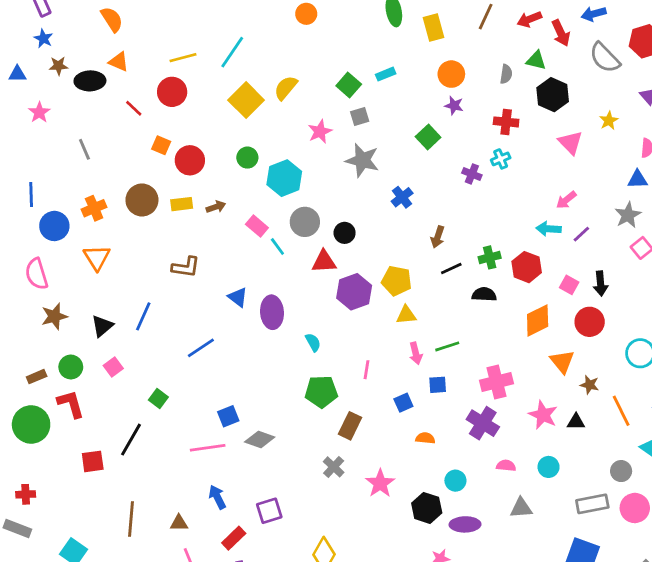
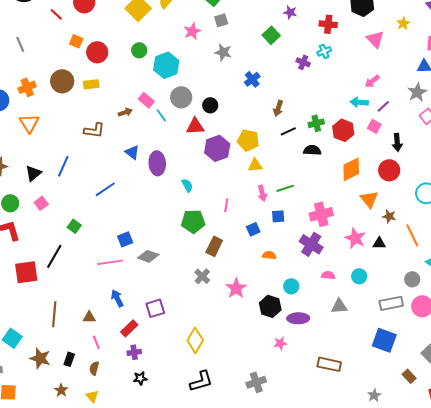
gray star: (362, 160) -> (223, 52), size x0.7
brown arrow: (216, 207) -> (125, 112), moved
pink square: (569, 285) -> (374, 126), moved
red square: (93, 461) -> (26, 272), size x1.4

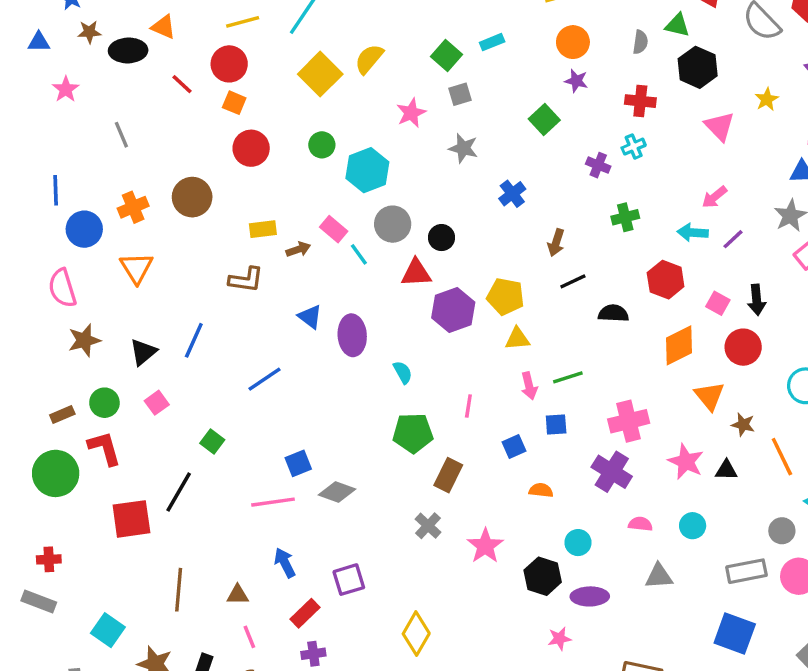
orange square: (76, 41) -> (234, 103), moved
yellow rectangle: (91, 84) -> (263, 229), moved
green cross: (316, 123) -> (625, 217), moved
pink square: (374, 126) -> (718, 303), moved

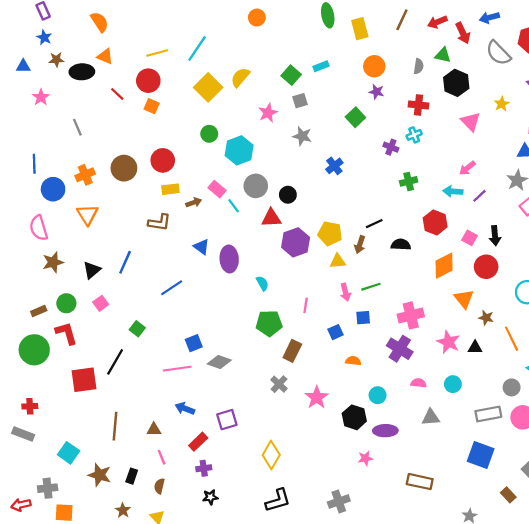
red circle: (251, 148) -> (163, 160), moved
brown arrow: (556, 243) -> (360, 245), moved
blue arrow: (285, 563) -> (185, 408), turned -42

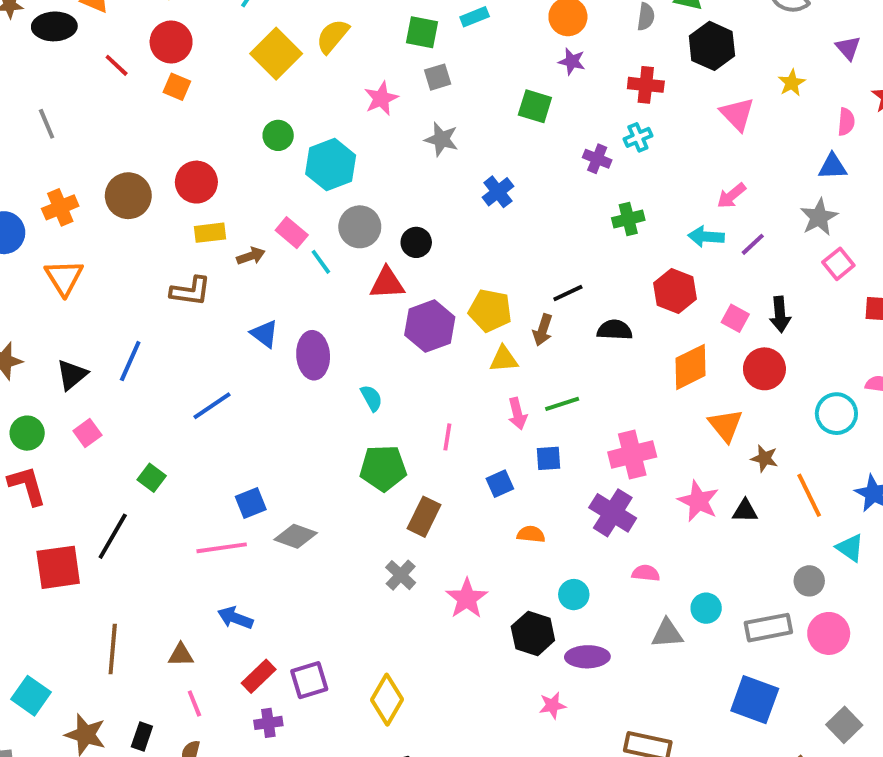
green square: (291, 75) -> (422, 32), turned -30
green square: (355, 117) -> (535, 106), turned -30
cyan circle: (453, 384) -> (706, 608), moved
purple square: (227, 420) -> (309, 680), moved

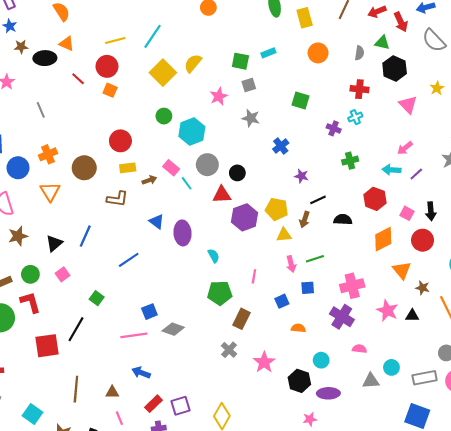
purple star: (572, 61) -> (301, 176), moved
brown circle: (128, 196) -> (84, 168), moved

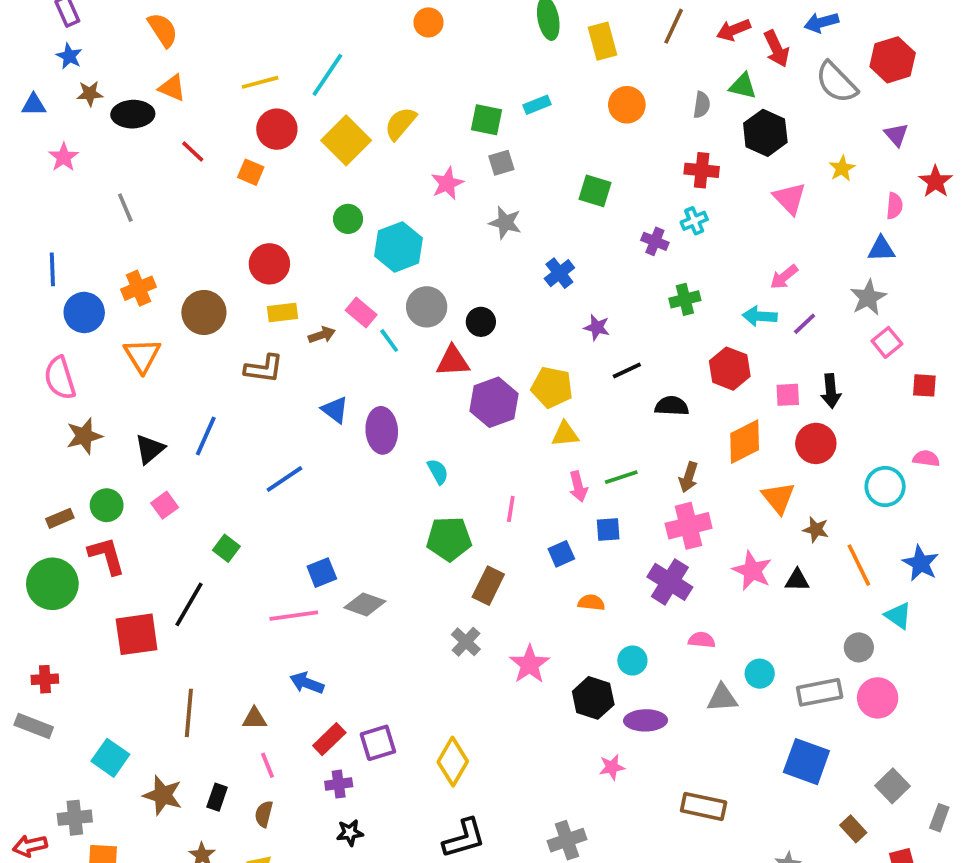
red circle: (107, 66) -> (277, 129), moved
pink square: (407, 213) -> (788, 395), turned -32
brown arrow: (305, 219) -> (689, 477), moved

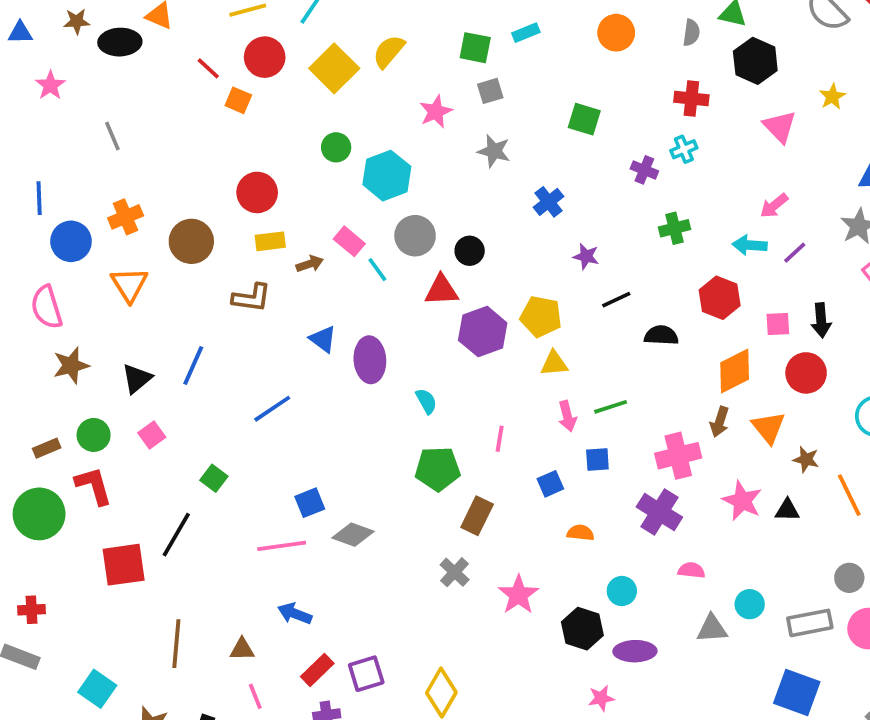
red line: (193, 152) -> (208, 68), moved
brown arrow: (689, 477) -> (720, 422), moved

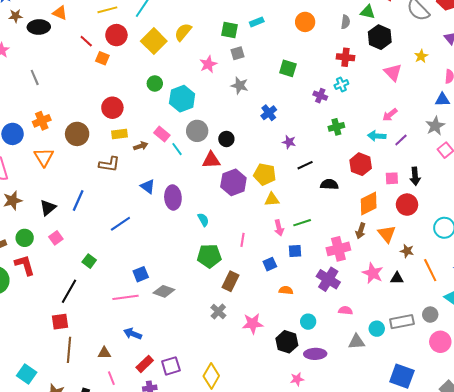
red square: (124, 565) -> (60, 322), moved, size x0.7
pink star: (518, 595) -> (253, 324), turned 30
gray rectangle: (810, 623) -> (402, 322), moved

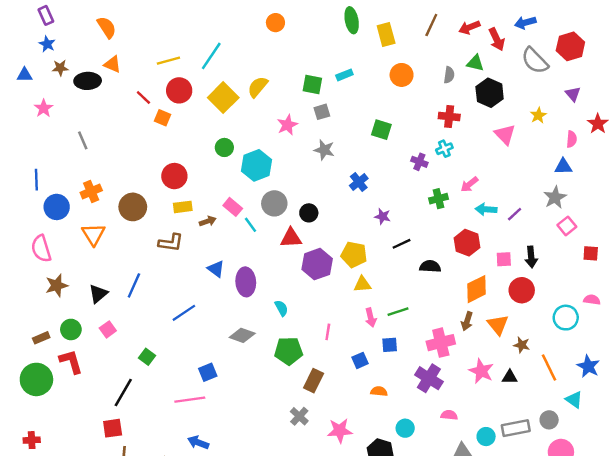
pink arrow: (390, 115) -> (469, 184), moved
gray diamond: (164, 291) -> (242, 335), moved

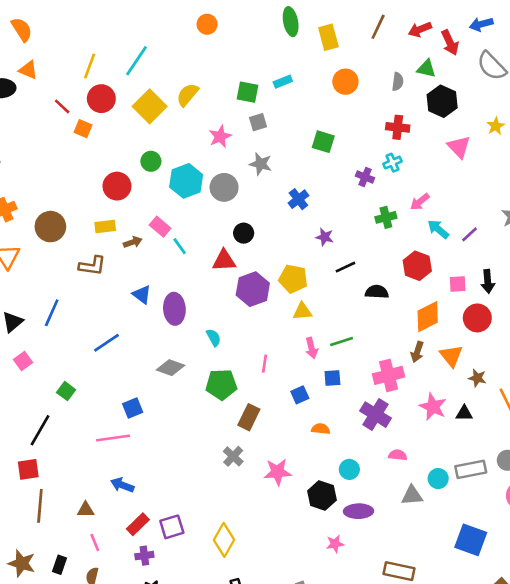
yellow line: (168, 61) -> (90, 66), turned -55
red circle: (174, 176) -> (117, 186), moved
gray circle: (274, 203) -> (224, 187), moved
cyan arrow: (486, 209) -> (438, 229), turned 36

